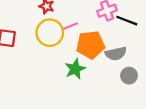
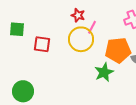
pink line: (71, 26) -> (92, 27), moved, turned -40

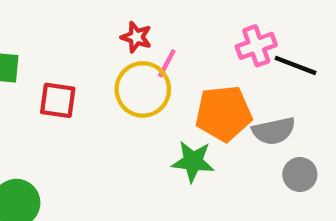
green star: (104, 72) -> (193, 161), turned 30

